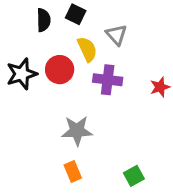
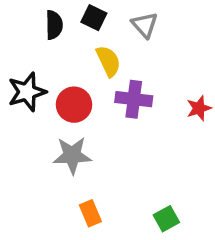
gray triangle: (116, 35) -> (145, 25), moved
red circle: (60, 70) -> (74, 105), moved
gray star: (77, 131) -> (72, 155), moved

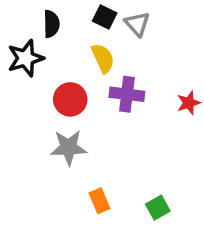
black square: (94, 18) -> (105, 17), moved
black star: (27, 92) -> (26, 58), moved
orange rectangle: (90, 213) -> (99, 201), moved

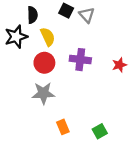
yellow semicircle: (103, 58) -> (48, 37), moved

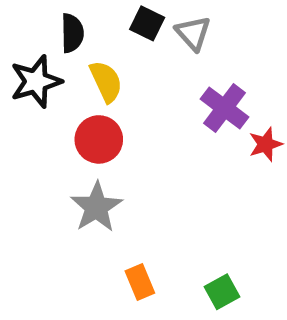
purple cross: (80, 60) -> (224, 108), moved, turned 30
gray star: (43, 93) -> (96, 207), turned -30

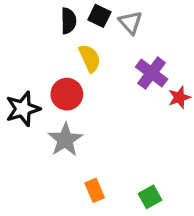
black semicircle: (72, 33) -> (68, 21), moved
black star: (36, 81) -> (23, 109), moved
yellow semicircle: (106, 81) -> (90, 58), moved

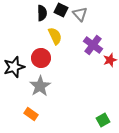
orange rectangle: (95, 190) -> (31, 114), moved, turned -32
green square: (150, 197) -> (103, 120), moved

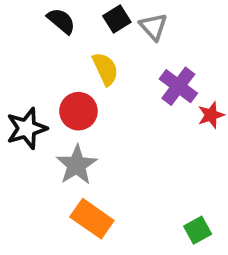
black square: (61, 10) -> (117, 19), turned 32
black semicircle: (42, 13) -> (61, 21), moved, turned -49
orange rectangle: (31, 114) -> (92, 219), moved, size x1.5

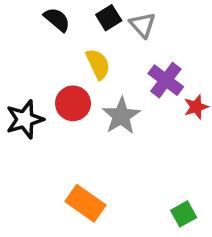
gray star: (77, 165) -> (121, 116), moved

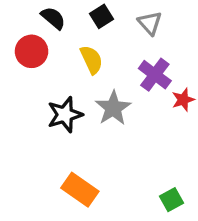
gray triangle: (143, 25) -> (150, 23), moved
red circle: (73, 103) -> (32, 51), moved
black star: (25, 119) -> (65, 115), moved

